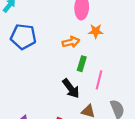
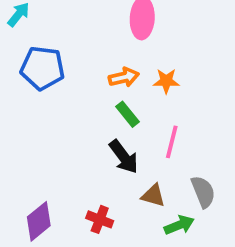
orange star: (96, 31) -> (166, 81), moved
green rectangle: (82, 64) -> (127, 114), moved, turned -56

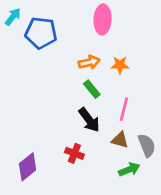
blue pentagon: (42, 68) -> (41, 33), moved
brown triangle: (153, 195) -> (120, 140), moved
red cross: (100, 219) -> (74, 153), moved

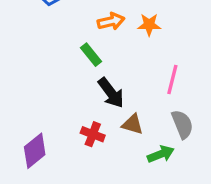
green rectangle: (92, 89) -> (91, 55), moved
pink line: (124, 109) -> (172, 79), moved
brown triangle: (120, 140) -> (133, 124), moved

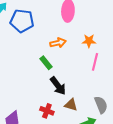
orange star: (149, 25) -> (89, 41), moved
pink line: (172, 79) -> (95, 62), moved

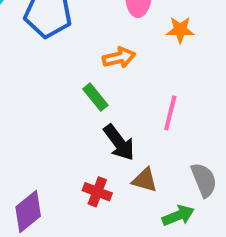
orange star: (89, 41) -> (180, 30), moved
pink line: (95, 62) -> (170, 113), moved

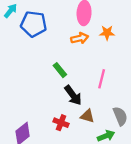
orange arrow: (119, 58) -> (80, 38), moved

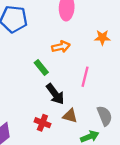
orange star: (107, 33) -> (102, 38), moved
orange arrow: (80, 38) -> (61, 47), moved

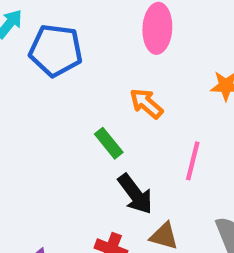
orange arrow: (61, 47) -> (146, 103), turned -126

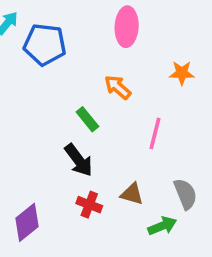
black arrow: (135, 194) -> (79, 160), moved

